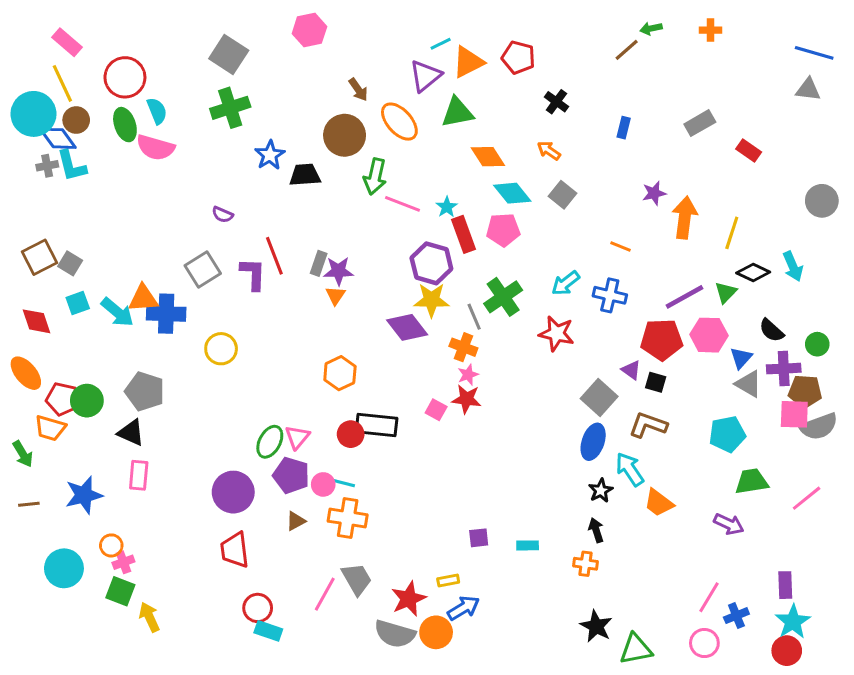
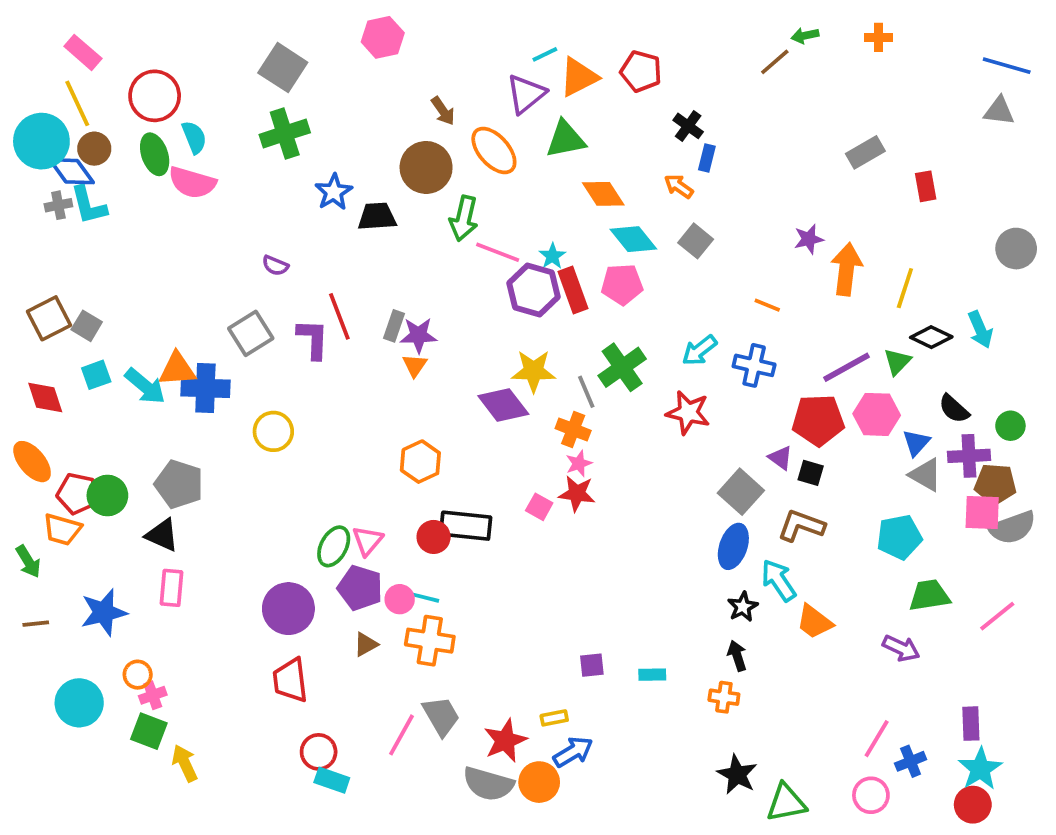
blue rectangle: (624, 128) -> (707, 158), moved
red rectangle: (749, 151) -> (926, 186), turned 45
purple hexagon: (431, 263) -> (534, 290), moved

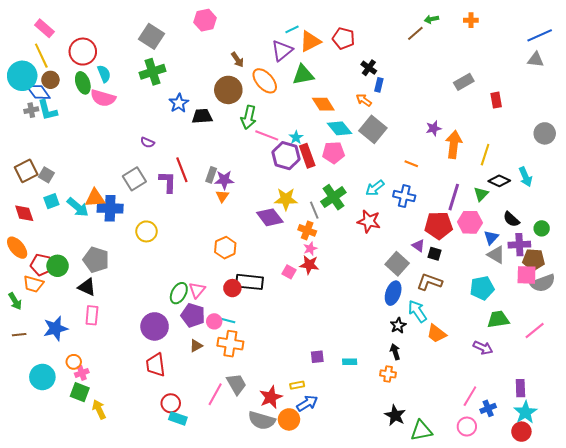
blue line: (1007, 66) -> (540, 35), turned -40
gray square: (696, 241) -> (373, 129), size x1.5
purple line: (846, 367) -> (454, 197), turned -44

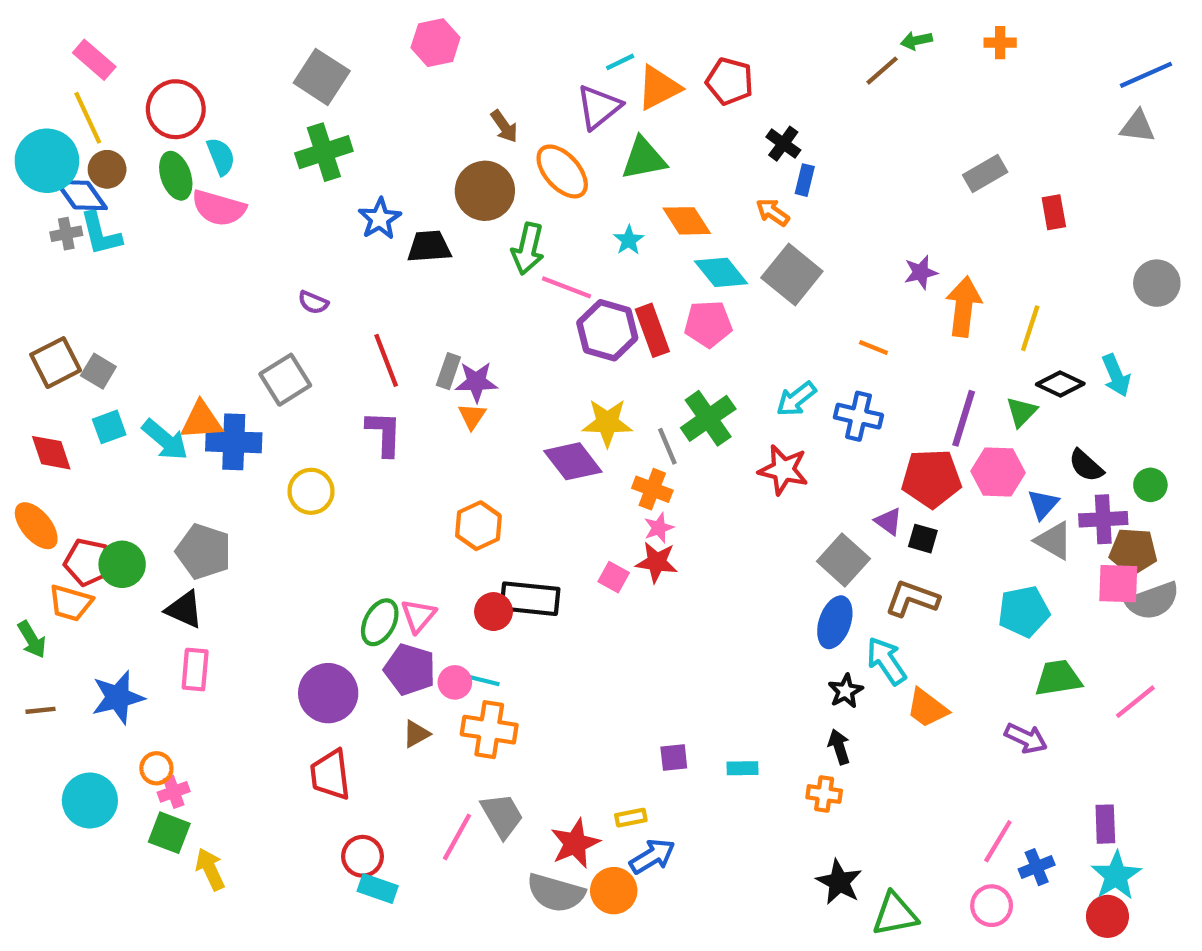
cyan star: (296, 137) -> (629, 240), moved
purple L-shape: (168, 182) -> (384, 433), moved

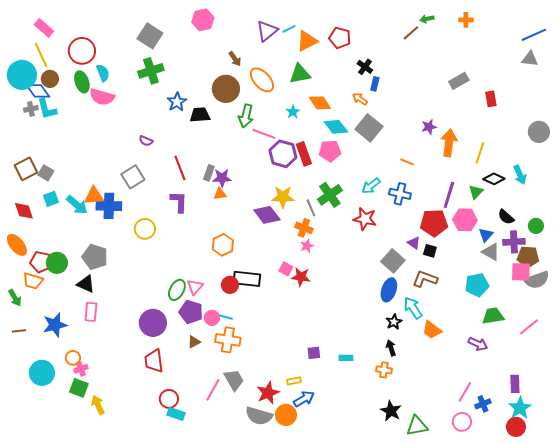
purple triangle: (599, 107) -> (267, 31), moved
orange triangle: (472, 416) -> (220, 194), turned 48
red star: (657, 562) -> (301, 277), moved

